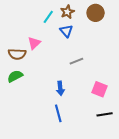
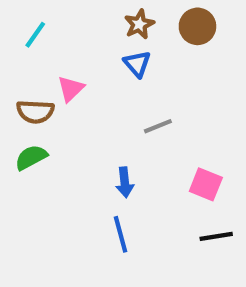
cyan line: (48, 17) -> (35, 35), moved

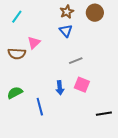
green semicircle: (31, 157) -> (15, 93), moved
pink square: (206, 184) -> (82, 85), moved
blue line: (121, 234) -> (40, 107), moved

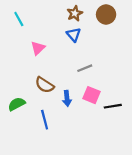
cyan line: (17, 17) -> (19, 19), turned -64
brown semicircle: (17, 54) -> (45, 85), moved, turned 30
black line: (104, 114) -> (113, 106), moved

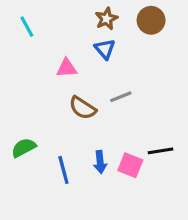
pink triangle: (38, 48) -> (67, 68), moved, turned 40
brown semicircle: (45, 85) -> (83, 108), moved
pink square: (92, 95) -> (130, 165), moved
blue arrow: (67, 98) -> (100, 162), moved

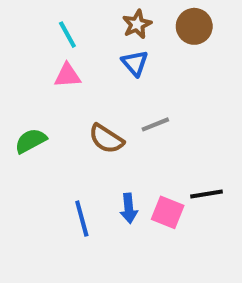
cyan line: (27, 27) -> (67, 35), moved
pink triangle: (67, 68) -> (67, 75), moved
green semicircle: (24, 148) -> (31, 141), moved

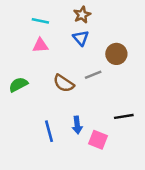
brown circle: (194, 26) -> (116, 54), moved
cyan line: (67, 35) -> (40, 21), turned -49
pink square: (168, 212) -> (98, 140), moved

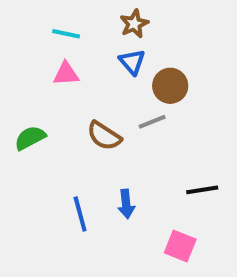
brown circle: (116, 54) -> (170, 86), moved
pink square: (98, 140) -> (180, 246), moved

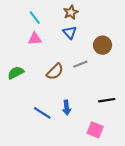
cyan line: (66, 34) -> (35, 18), turned 40
brown circle: (170, 86) -> (103, 45), moved
brown semicircle: (104, 136) -> (55, 72), turned -78
blue line: (80, 214) -> (42, 113), turned -42

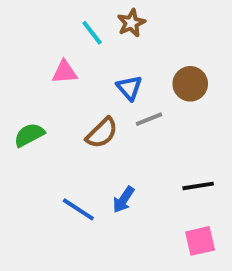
cyan line: (35, 18) -> (92, 33), moved
blue triangle: (70, 32) -> (129, 88), moved
blue arrow: (67, 108) -> (123, 200), turned 40
pink square: (95, 130) -> (200, 241), moved, turned -35

